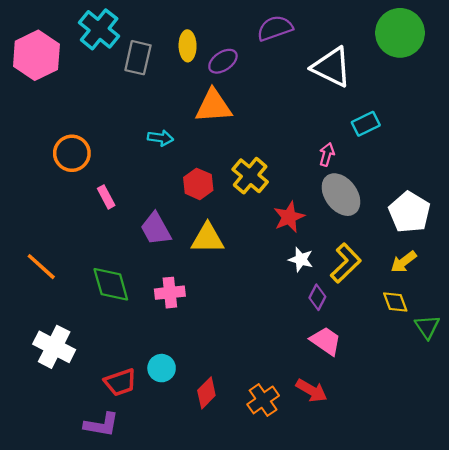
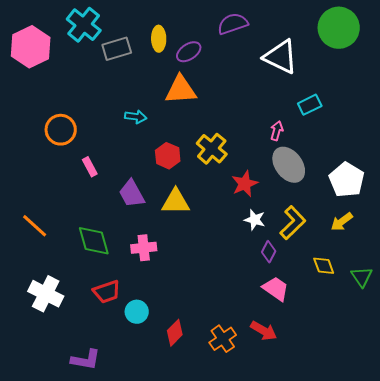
gray rectangle: (138, 58) -> (117, 49), turned 60
yellow diamond: (395, 302) -> (324, 266), moved
red trapezoid: (120, 382) -> (107, 292), moved

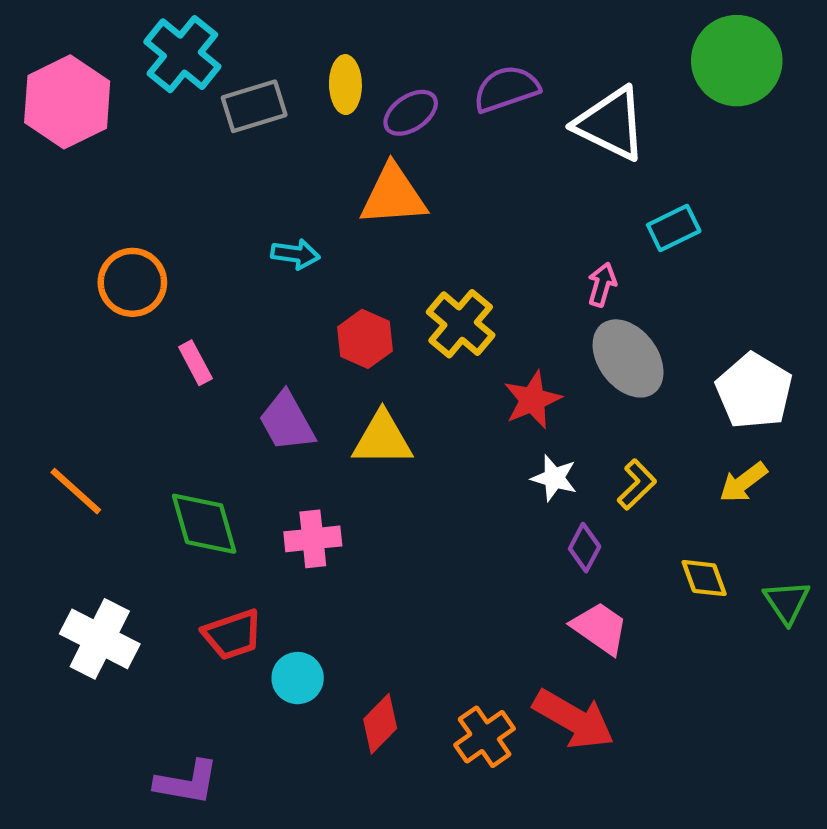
purple semicircle: (233, 24) -> (506, 89), moved
yellow L-shape: (293, 223) -> (637, 485), size x0.7
red arrow: (264, 331) -> (574, 719), size x1.4

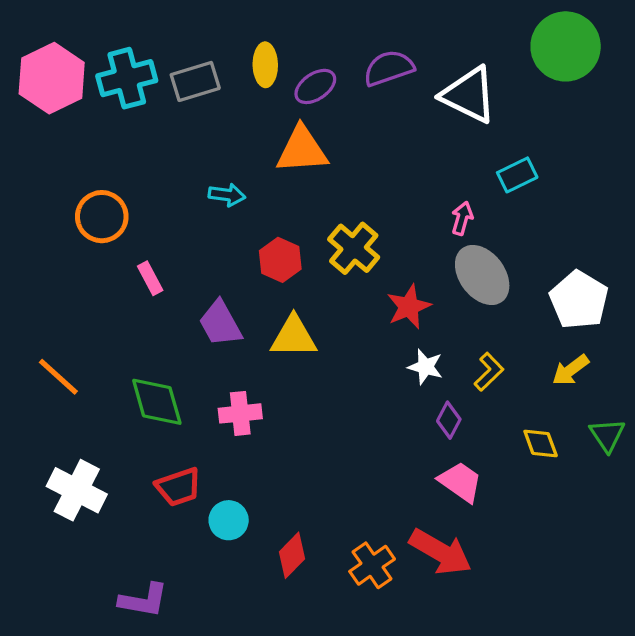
cyan cross: (182, 54) -> (127, 78), moved, turned 36
green triangle: (787, 602) -> (607, 435), moved

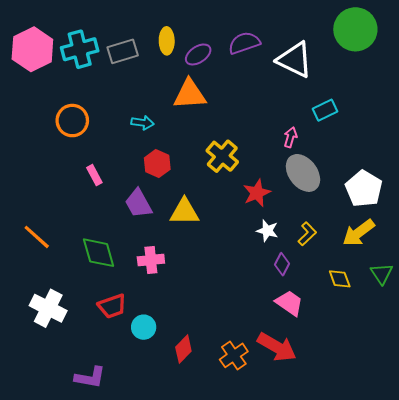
orange circle: (102, 217) -> (72, 121), moved
red hexagon: (280, 260) -> (157, 164), moved
yellow arrow: (571, 370) -> (359, 233), size x1.4

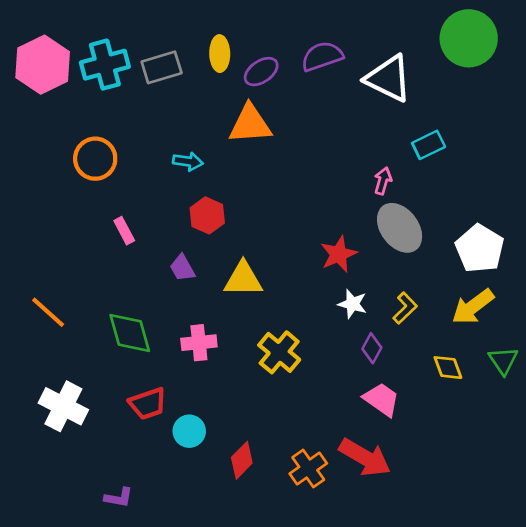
yellow cross: (222, 156) -> (279, 352), moved
purple trapezoid: (138, 203) -> (182, 268), size x0.7
purple L-shape: (90, 377) -> (119, 498), size x0.7

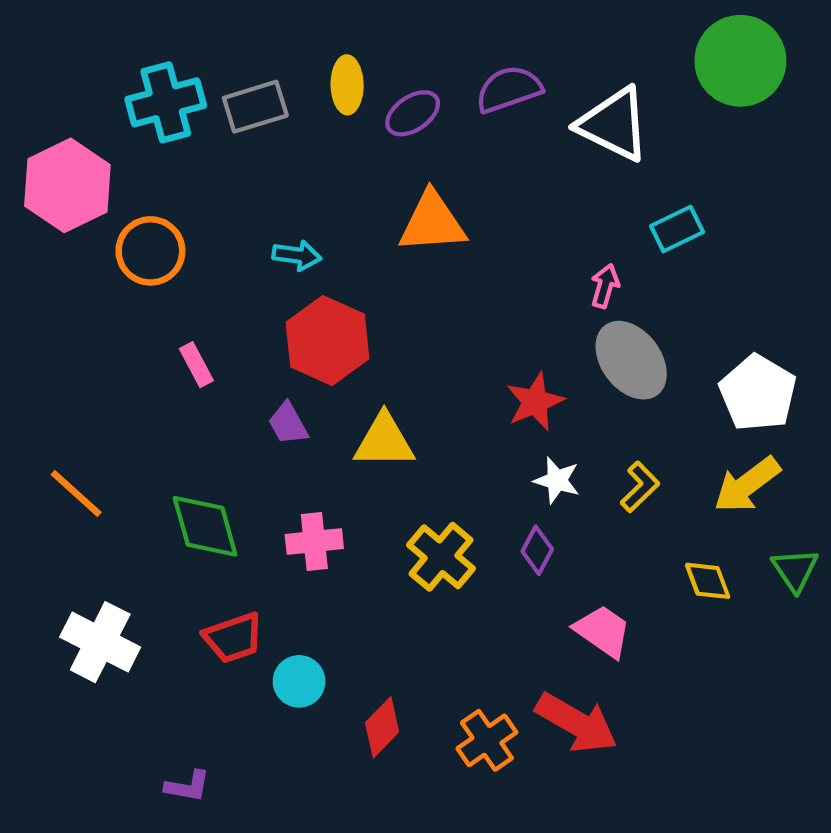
pink hexagon: (43, 65) -> (67, 185), moved
orange triangle: (250, 124) -> (432, 223), moved
red hexagon: (207, 215) -> (327, 341), size x1.5
purple diamond: (372, 348) -> (537, 550), moved

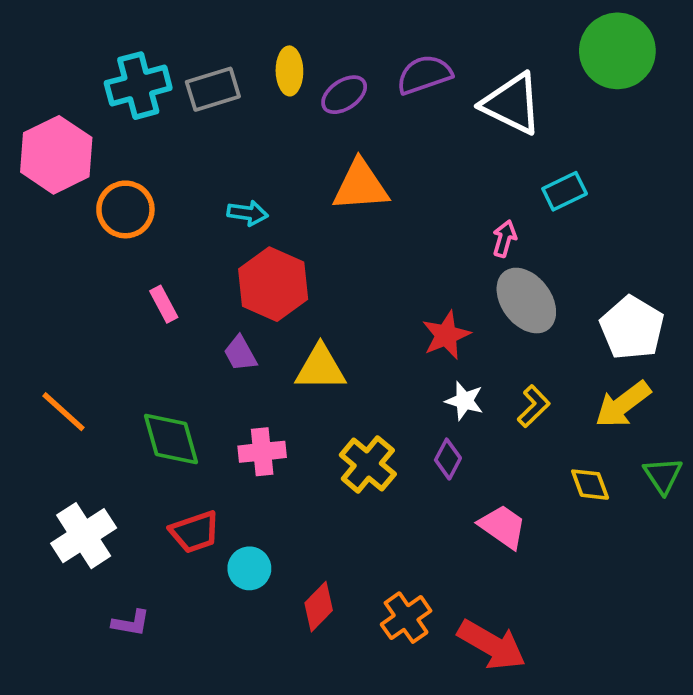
white cross: (100, 642) -> (84, 536), turned 30
red arrow: (577, 723) -> (492, 645), moved
purple L-shape: (188, 786) -> (131, 623), moved

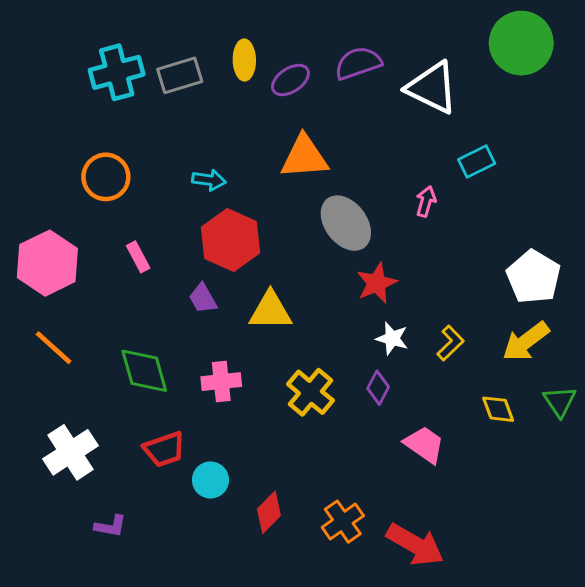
pink hexagon: (56, 155) -> (47, 263), moved
gray ellipse: (526, 301) -> (346, 223), moved

